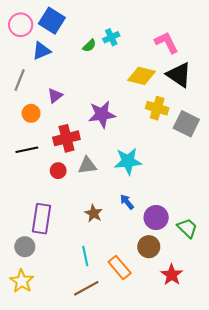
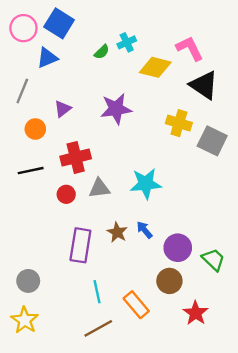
yellow diamond: (141, 76) -> (155, 67), moved
purple star: (102, 114) -> (116, 109), moved
brown star: (94, 213) -> (117, 232), moved
purple rectangle: (41, 219) -> (80, 245), moved

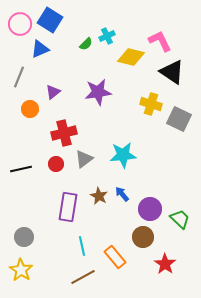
black line: (31, 171) -> (21, 169), moved
gray triangle: (99, 188) -> (84, 159), turned -30

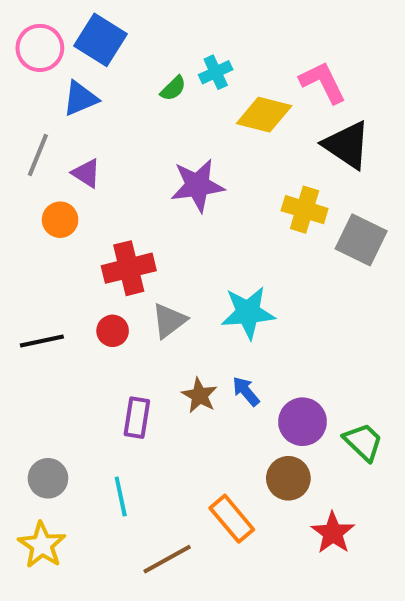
purple triangle: (53, 92) -> (86, 173), moved, turned -49
purple rectangle: (68, 207) -> (137, 418), size x0.7
cyan line: (82, 246) -> (121, 496), moved

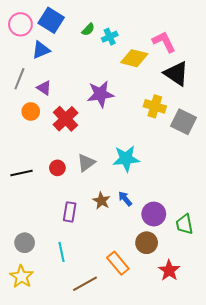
green semicircle: (173, 88) -> (88, 29), moved
red cross: (129, 268) -> (66, 119), moved, turned -30
green trapezoid: (363, 442) -> (185, 224), turned -145

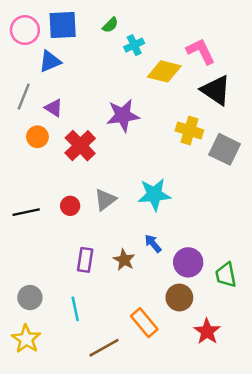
blue square: (51, 20) -> (63, 25), turned -35
green semicircle: (88, 29) -> (110, 25), moved
brown star: (101, 201) -> (124, 260), moved

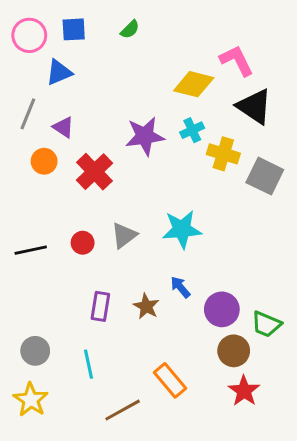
blue square: (63, 25) -> (74, 29), size x0.7
cyan cross: (134, 45) -> (192, 130), moved
green trapezoid: (226, 275) -> (266, 324), turned -56
brown circle: (179, 298) -> (234, 351), moved

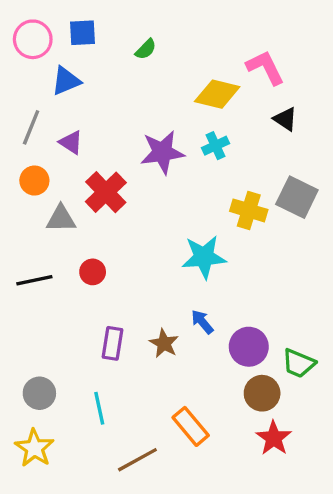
green semicircle: (130, 29) -> (146, 49), moved
black triangle: (254, 106) -> (285, 119), size x0.6
yellow cross: (223, 154) -> (249, 210), moved
orange circle: (44, 161) -> (34, 181), moved
gray triangle: (124, 235) -> (61, 219), moved, turned 36

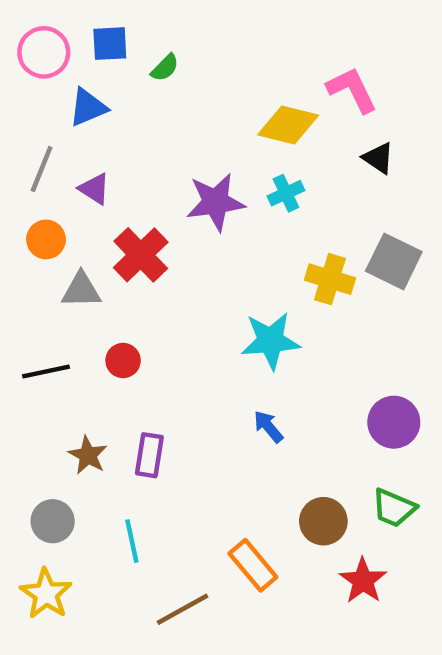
green semicircle: (146, 49) -> (165, 68), moved
brown star: (164, 343) -> (88, 455), moved
purple circle: (249, 347) -> (394, 422), moved
green trapezoid: (299, 363) -> (394, 508), moved
brown circle: (262, 393) -> (323, 521), moved

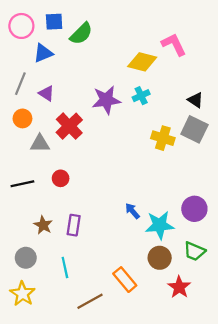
green semicircle: (165, 68) -> (81, 34), size x1.6
black triangle: (378, 158) -> (196, 100), moved
cyan star: (271, 341) -> (160, 225), moved

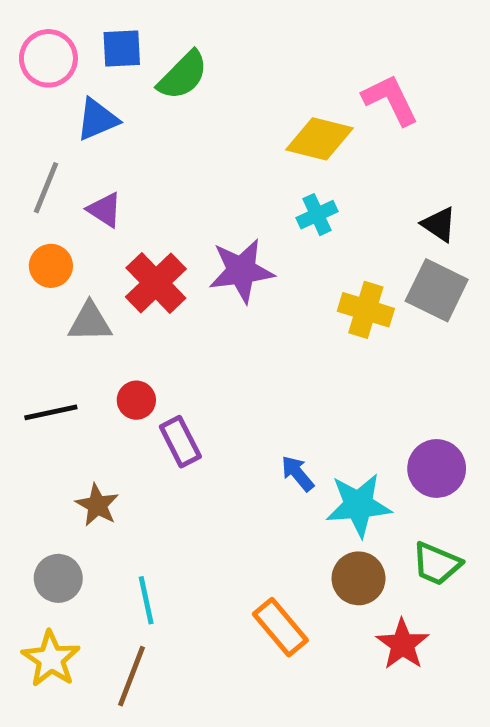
purple star: (106, 100) -> (241, 271), moved
purple rectangle: (74, 225) -> (180, 442), moved, turned -36
brown line: (90, 301) -> (131, 676), moved, turned -40

